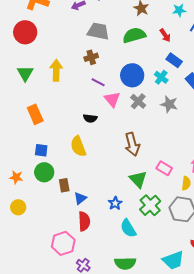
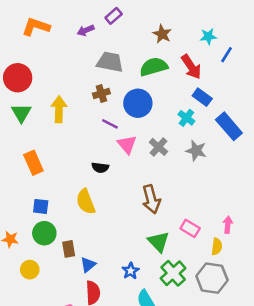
red circle: (25, 32) -> (18, 78), moved
red arrow: (165, 35) -> (191, 67), size x1.5
blue circle: (132, 75) -> (138, 103), moved
yellow circle: (18, 207) -> (30, 270), moved

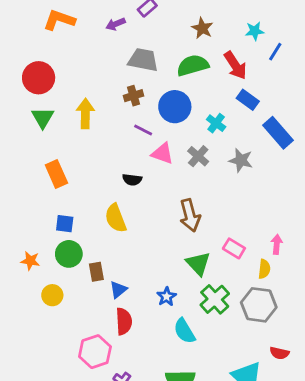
cyan cross: (186, 118) -> (216, 123), moved
pink triangle: (127, 145) -> (162, 153), turned -30

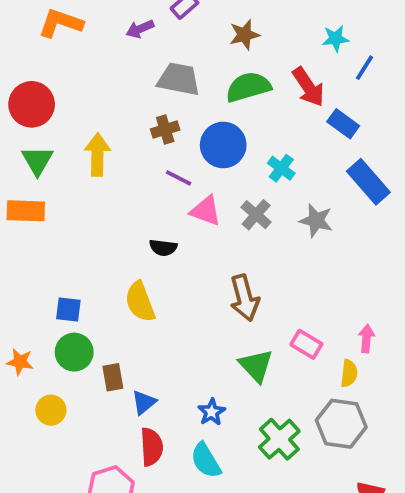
brown star: (202, 28) -> (244, 35), moved, turned 30
blue rectangle: (248, 100) -> (343, 124), moved
orange rectangle: (56, 174) -> (26, 211), moved, turned -64
green cross: (215, 299) -> (279, 439), moved
cyan semicircle: (184, 331) -> (206, 460), moved

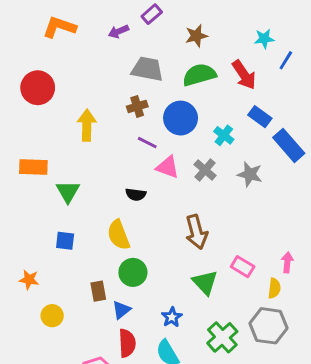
blue rectangle: (343, 124) -> (260, 117), moved
green triangle: (37, 160) -> (68, 192), moved
green circle: (74, 352) -> (133, 272), moved

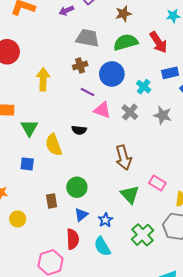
blue rectangle: (260, 117) -> (170, 73), turned -49
yellow semicircle: (118, 235) -> (54, 145), moved
blue triangle: (121, 310) -> (81, 215), moved

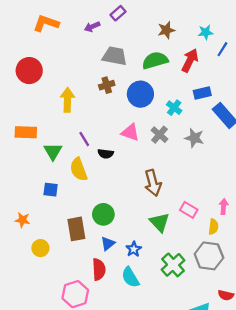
brown star: (123, 14) -> (166, 30), moved
red arrow: (158, 42) -> (190, 60), turned -120
purple line: (87, 92) -> (84, 139), moved, turned 32
brown rectangle: (52, 201) -> (76, 229), size x1.5

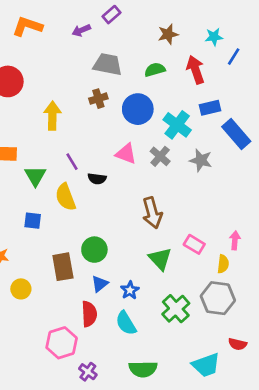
green semicircle: (155, 60) -> (155, 70), size x0.7
red arrow: (190, 60) -> (196, 70), turned -45
cyan cross: (174, 108) -> (177, 125), size x1.5

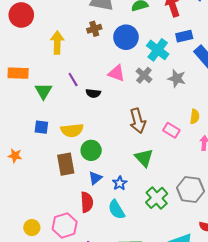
yellow semicircle: (66, 197) -> (72, 130), moved, turned -75
pink rectangle: (194, 244) -> (171, 130), moved
yellow semicircle: (223, 264) -> (195, 117), moved
yellow circle: (21, 289) -> (32, 228), moved

